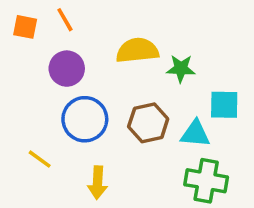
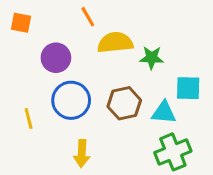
orange line: (65, 20) -> (88, 17), moved
yellow line: (40, 159) -> (29, 119), moved, turned 40
green cross: (206, 181) -> (173, 152), turned -32

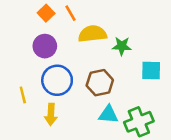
orange square: (21, 23) -> (46, 13), moved, turned 35
cyan triangle: (164, 112) -> (108, 114), moved
yellow arrow: (82, 153) -> (51, 114), moved

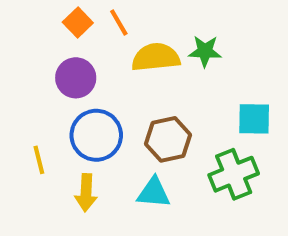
green star: (122, 46) -> (205, 51), moved
cyan triangle: (108, 114) -> (154, 193), moved
green cross: (139, 122) -> (234, 174), moved

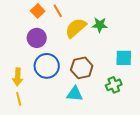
yellow semicircle: (156, 57) -> (76, 28), turned -35
yellow line: (39, 160) -> (19, 99), moved
green cross: (234, 174) -> (114, 85), size x0.7
yellow arrow: (86, 193) -> (18, 77), moved

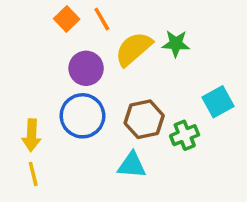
purple circle: (37, 38) -> (86, 68), moved
cyan square: (124, 58) -> (218, 102), turned -30
green cross: (114, 85) -> (185, 135), moved

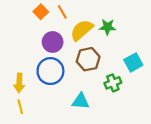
brown hexagon: (144, 119) -> (88, 59), moved

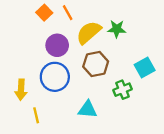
yellow line: (20, 107) -> (36, 115), moved

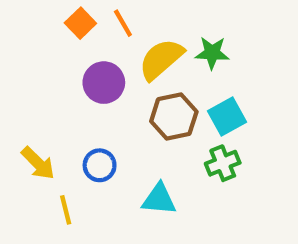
cyan square: (145, 67) -> (227, 117), moved
blue circle: (55, 77) -> (100, 165), moved, size x0.6
yellow arrow: (21, 90) -> (38, 163), turned -48

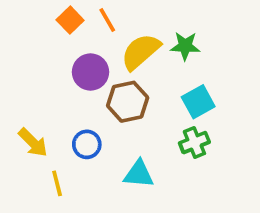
brown hexagon: (174, 117) -> (128, 102), moved

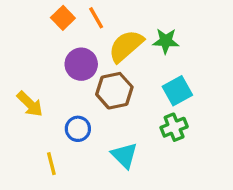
yellow arrow: (33, 143) -> (30, 104), moved
cyan triangle: (139, 174) -> (124, 155), turned 40

